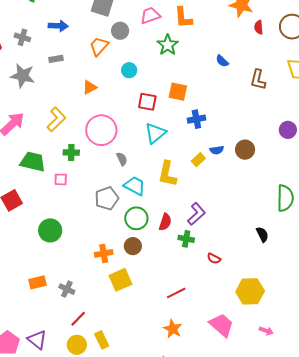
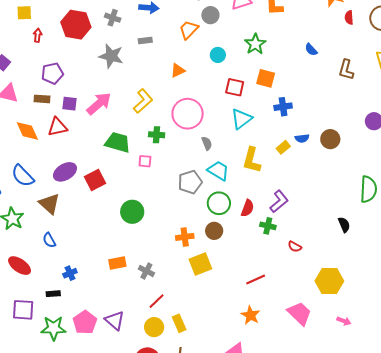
green star: (168, 45) -> (255, 44), moved

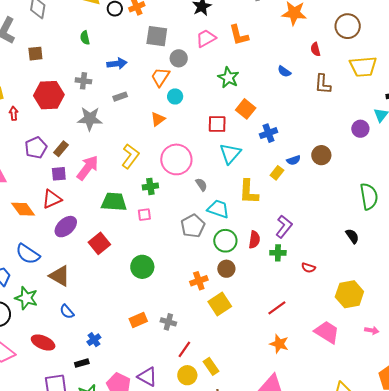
red semicircle: (349, 18) -> (315, 49), moved
cyan circle: (218, 55) -> (175, 96), moved
orange square: (266, 78) -> (246, 109), turned 36
brown rectangle: (42, 99) -> (61, 149), moved, turned -42
purple ellipse: (65, 172) -> (66, 227), moved

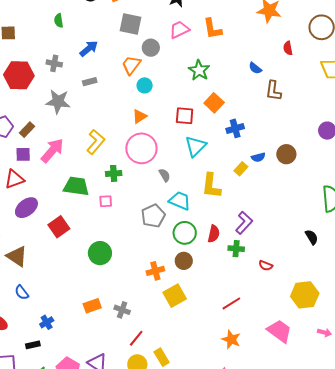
blue arrow: (117, 64) -> (89, 49), turned -36
brown L-shape: (323, 84) -> (273, 91), moved
orange triangle: (158, 119) -> (140, 116), moved

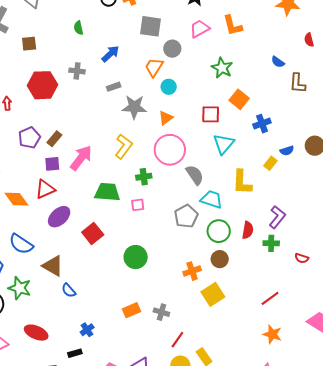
gray star: (58, 102) -> (134, 107), moved
gray semicircle: (165, 175) -> (195, 175), size x1.5
blue semicircle: (22, 292) -> (69, 290), moved

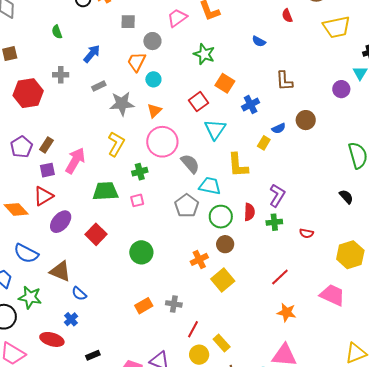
gray square: (151, 26) -> (128, 22), size x0.7
brown L-shape: (298, 83) -> (284, 81), moved
red square: (211, 114) -> (199, 102), turned -30
blue cross: (87, 330) -> (71, 319), moved

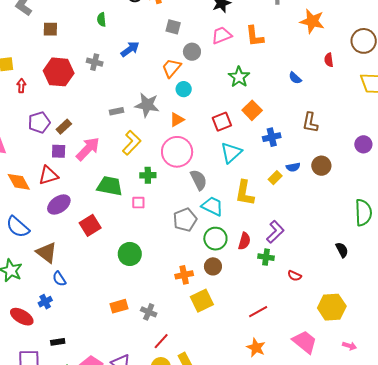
gray rectangle: (99, 86) -> (116, 111), moved

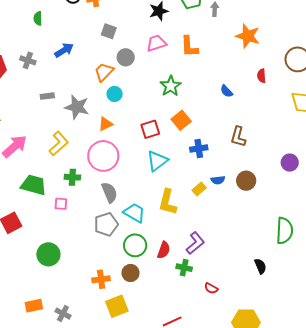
gray rectangle: (116, 111) -> (47, 96), moved
gray semicircle: (199, 180) -> (109, 192), moved

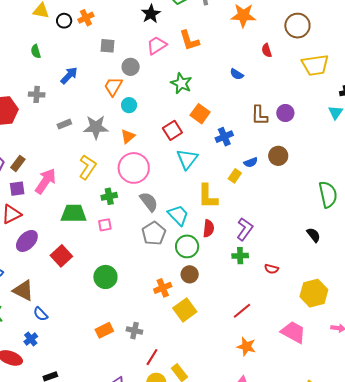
purple circle: (290, 163) -> (285, 113), moved
cyan trapezoid: (134, 213) -> (178, 215), turned 30
red semicircle: (164, 250) -> (209, 228), moved

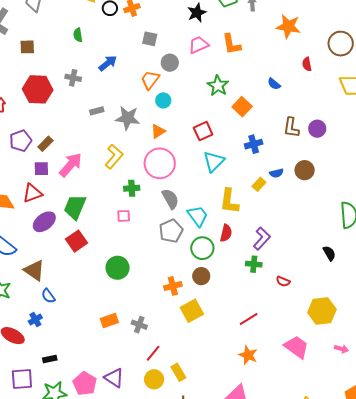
orange square: (200, 114) -> (242, 107), moved
green trapezoid: (74, 214) -> (75, 207), moved, turned -76

